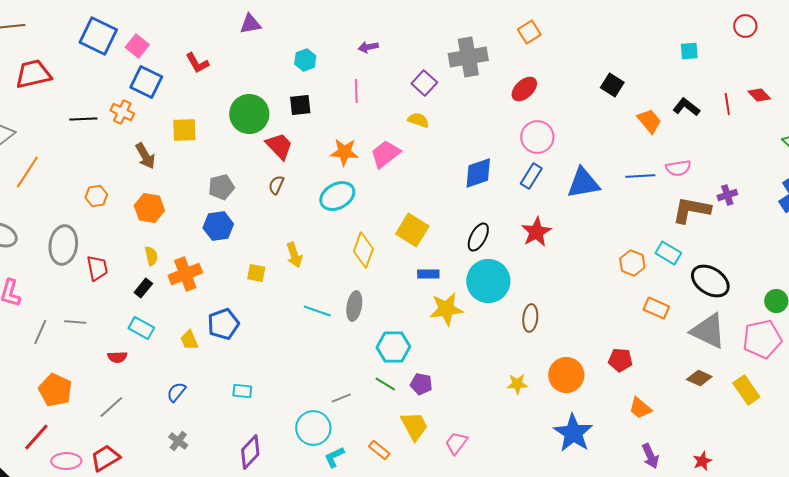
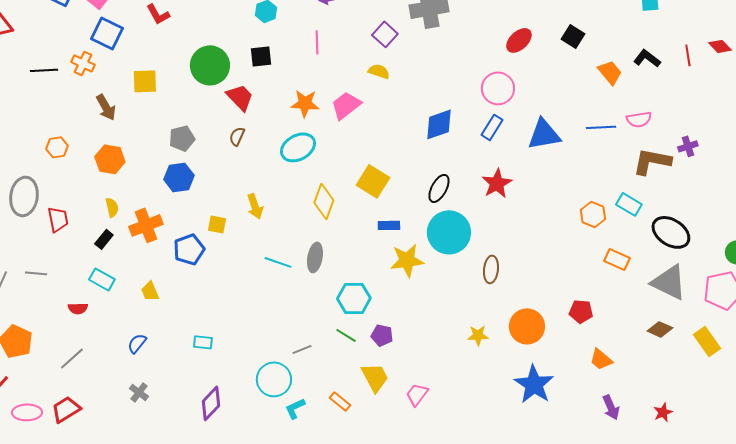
red ellipse: (524, 89) -> (519, 40), moved
blue pentagon: (223, 324) -> (189, 249), moved

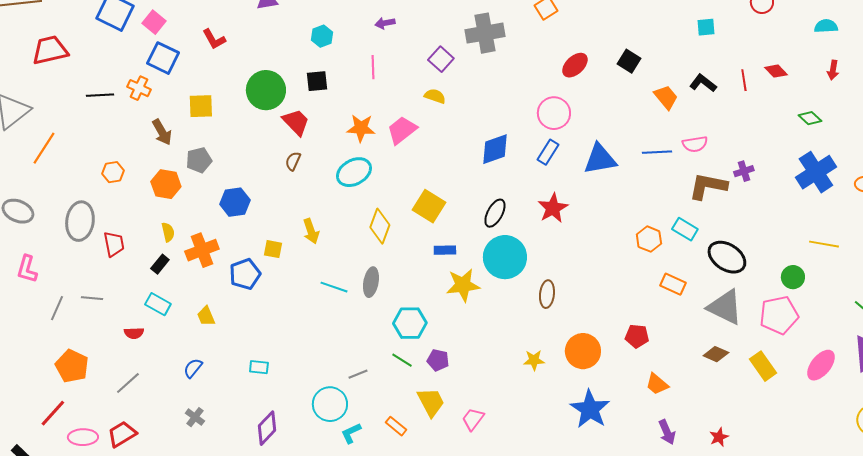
gray pentagon: (182, 138) -> (199, 160), moved

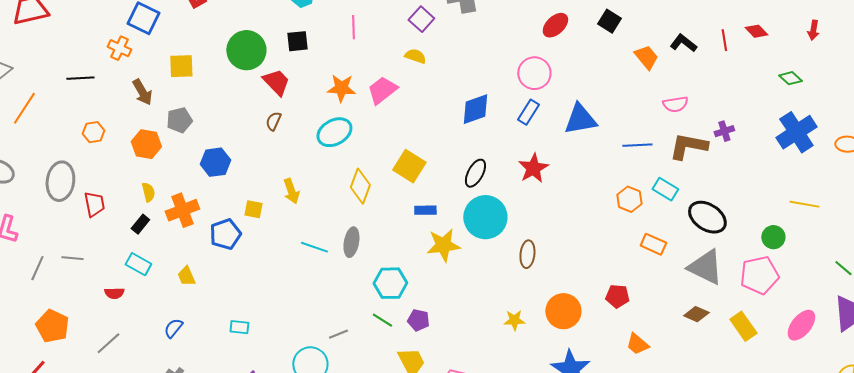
black line: (100, 95) -> (80, 78), moved
blue line: (657, 152) -> (637, 145), moved

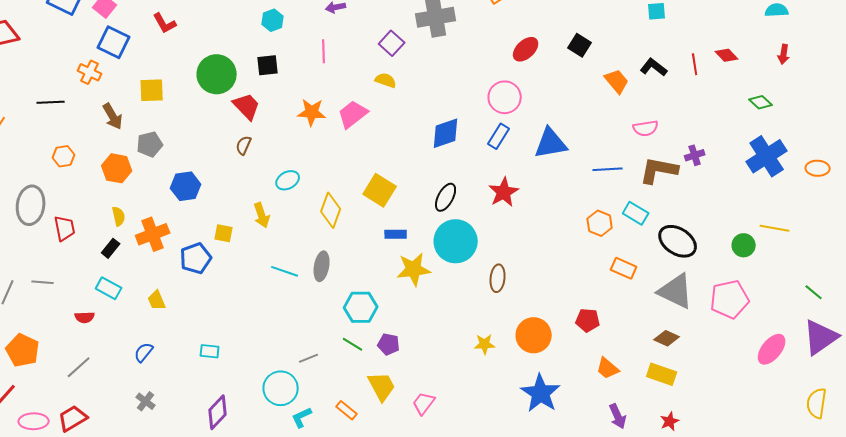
cyan ellipse: (334, 132) -> (288, 180), moved, size x0.7
green circle: (773, 237) -> (744, 245), moved
yellow rectangle: (743, 326) -> (662, 374), moved, turned -36

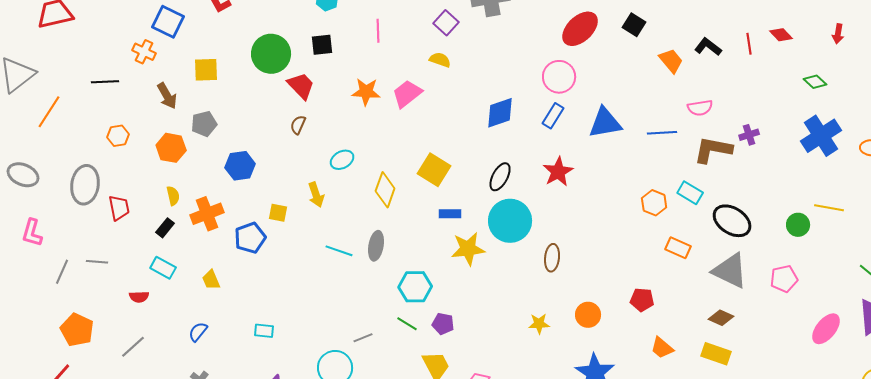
red ellipse: (526, 49) -> (580, 29), size x1.4
blue line: (608, 169) -> (662, 133), moved
pink pentagon: (730, 299) -> (784, 279), size x0.7
orange circle: (534, 335) -> (588, 315), size x0.7

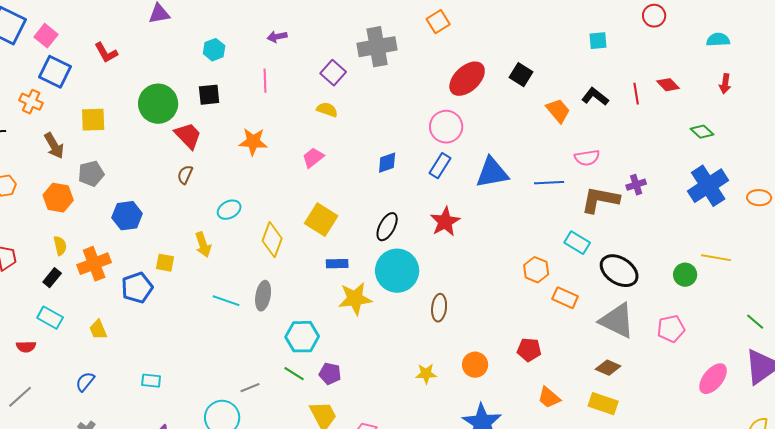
pink trapezoid: (407, 94) -> (313, 158), moved, size x0.7
blue diamond: (500, 113) -> (387, 163), size x0.7
orange hexagon: (654, 203) -> (536, 270), moved

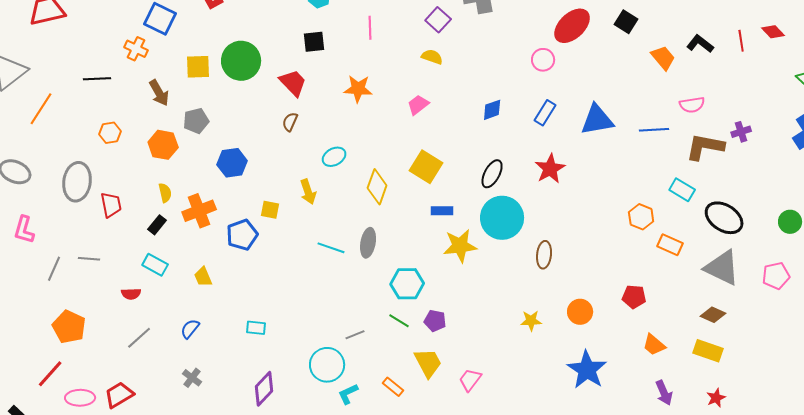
green circle: (158, 104) -> (241, 61), moved
pink circle: (446, 127) -> (543, 60), moved, size x0.7
gray line: (20, 397) -> (139, 338), moved

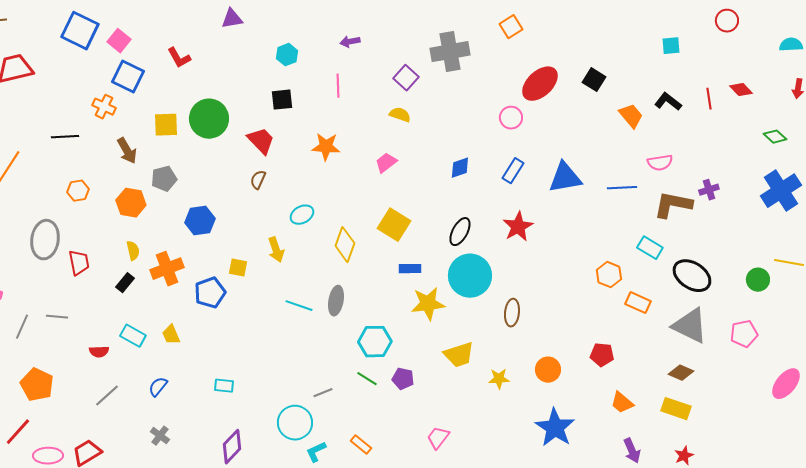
cyan rectangle: (155, 265) -> (133, 336), moved
yellow trapezoid: (428, 363) -> (459, 355), moved, turned 100

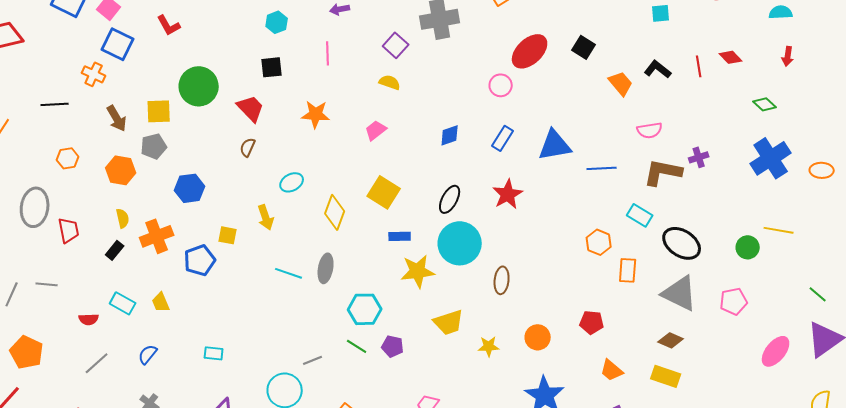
yellow square: (166, 125) -> (159, 111), moved
blue line: (622, 188) -> (602, 168), moved
orange rectangle: (638, 303) -> (628, 270), turned 70

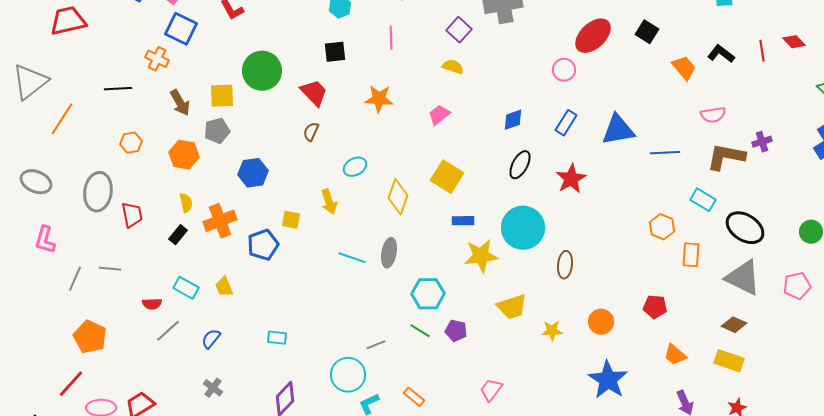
black ellipse: (450, 199) -> (520, 165), moved
gray line: (97, 363) -> (168, 331), moved

